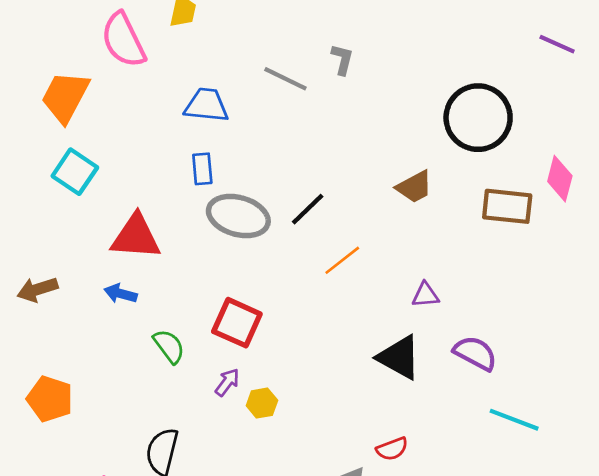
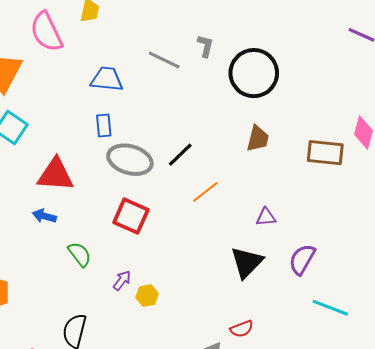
black circle: (478, 118) -> (254, 73), moved
brown trapezoid: (414, 187) -> (258, 139), turned -48
red square: (237, 323) -> (131, 216), moved
purple semicircle: (475, 353) -> (302, 259), turned -88
black triangle: (399, 357) -> (247, 262), turned 45

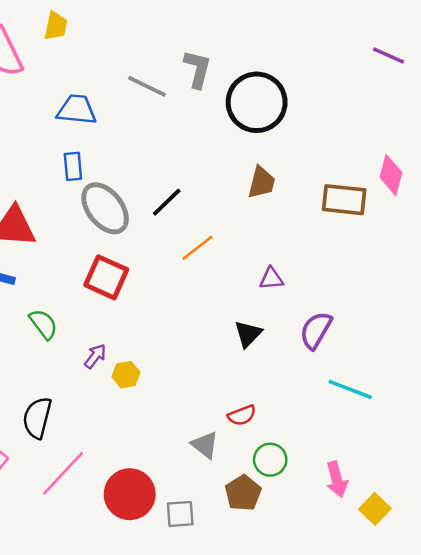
gray L-shape: (205, 46) -> (197, 69), size x1.4
gray ellipse: (130, 160) -> (105, 208), turned 36
black triangle: (247, 262) -> (248, 334), size x0.7

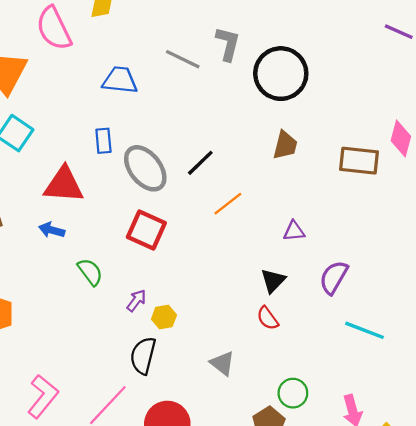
blue rectangle: (73, 166) -> (103, 141), moved
red semicircle: (242, 415) -> (268, 318), moved, turned 75
black semicircle: (37, 418) -> (143, 356), moved
gray triangle: (205, 445) -> (222, 363), moved

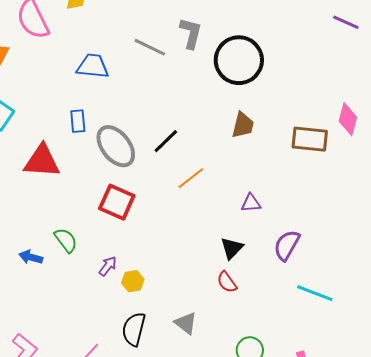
blue arrow: (52, 230) -> (31, 257), moved
black semicircle: (143, 356) -> (134, 329), moved

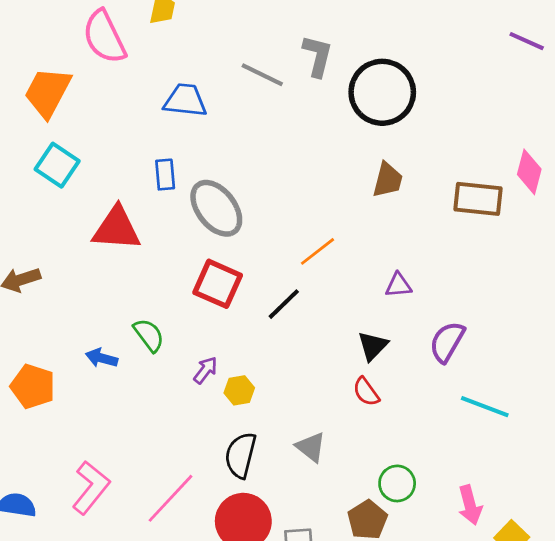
black line: (166, 141) -> (284, 304), moved

